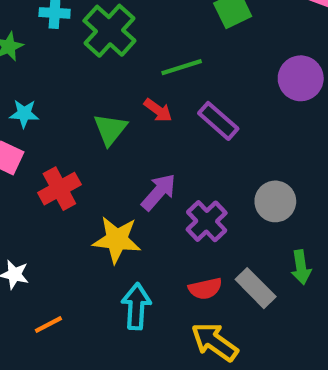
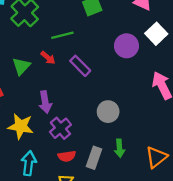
purple arrow: (159, 192) -> (45, 102), turned 125
purple cross: (207, 221) -> (60, 128), moved
gray rectangle: (256, 288) -> (94, 158), turned 60

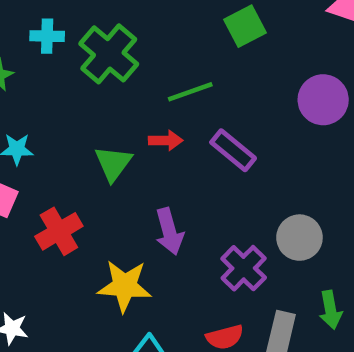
red arrow: (48, 58) -> (166, 140), turned -35
purple cross: (60, 128) -> (244, 268), moved

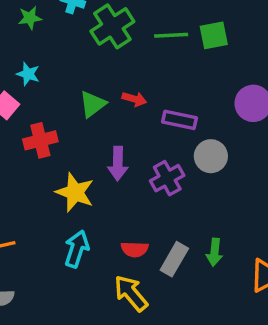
green line: (190, 92) -> (171, 35), moved
purple rectangle: (233, 150) -> (179, 120), turned -44
gray circle: (299, 238) -> (211, 156), moved
purple cross: (244, 268) -> (167, 178), moved

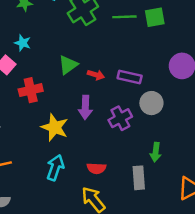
red arrow: (134, 99) -> (96, 75), moved
green arrow: (214, 252) -> (156, 152), moved
gray rectangle: (174, 259) -> (139, 178), moved, turned -35

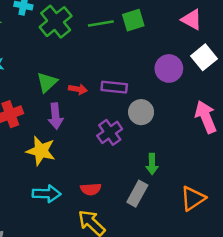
purple arrow: (85, 107) -> (56, 116), moved
cyan arrow: (55, 168) -> (47, 194), turned 80
gray rectangle: (139, 178) -> (137, 194), turned 40

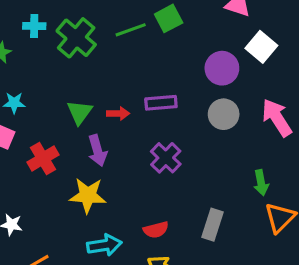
gray circle: (141, 112) -> (224, 114), moved
green arrow: (152, 164) -> (261, 183), moved

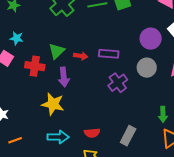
red cross: (43, 158) -> (35, 66), moved, turned 30
purple cross: (166, 158) -> (118, 83), moved

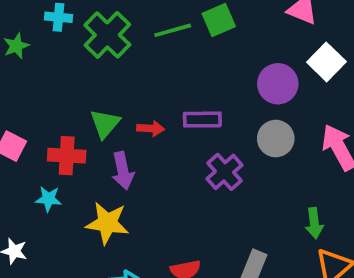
cyan star: (17, 38) -> (48, 199), moved

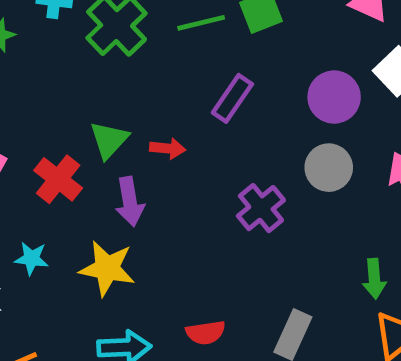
purple rectangle: (202, 120) -> (232, 98), moved, turned -57
red cross: (67, 156) -> (58, 179), turned 33
cyan star: (48, 199) -> (31, 258), moved

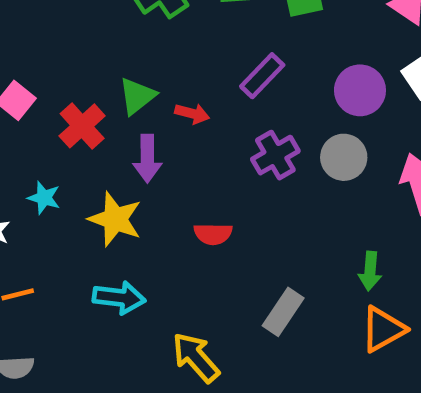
purple cross: (261, 208) -> (275, 155), moved
red semicircle: (206, 333) -> (213, 234), moved

